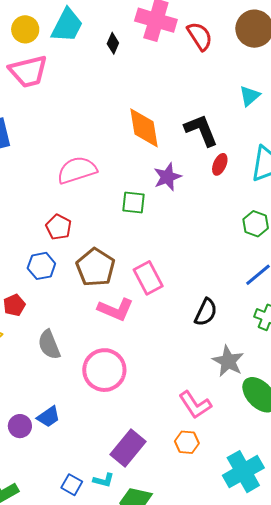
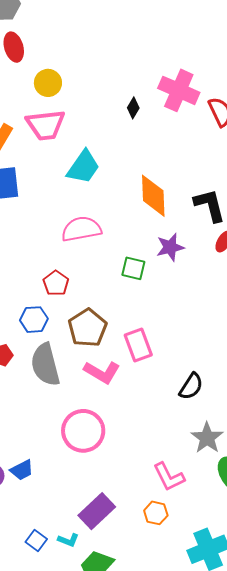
cyan trapezoid: (67, 25) -> (83, 167), moved
gray semicircle: (49, 345) -> (45, 365), moved, size x1.4

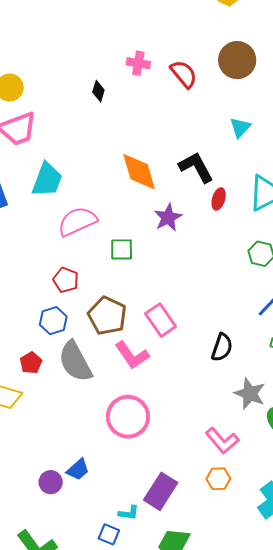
pink cross: (179, 90) -> (138, 63), size x0.6
cyan trapezoid: (83, 167) -> (47, 180), moved
green square: (133, 268) -> (122, 249), moved
pink L-shape: (102, 372) -> (132, 355), turned 39
cyan L-shape: (68, 540) -> (129, 513), moved

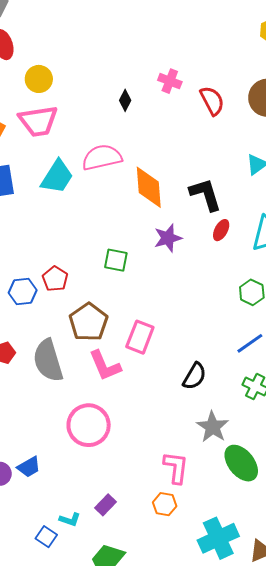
pink semicircle: (77, 221) -> (102, 157), moved
pink rectangle: (161, 320) -> (140, 337), turned 44
blue hexagon: (53, 321) -> (23, 292), moved
pink L-shape: (222, 441) -> (176, 468), turned -144
purple rectangle: (161, 491) -> (106, 505), size x0.6

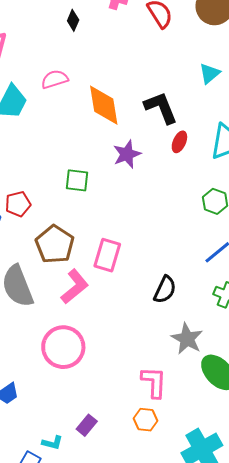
pink semicircle: (102, 157) -> (55, 79), size x0.7
red pentagon: (55, 279) -> (18, 204), turned 30
pink L-shape: (105, 366) -> (75, 287), turned -102

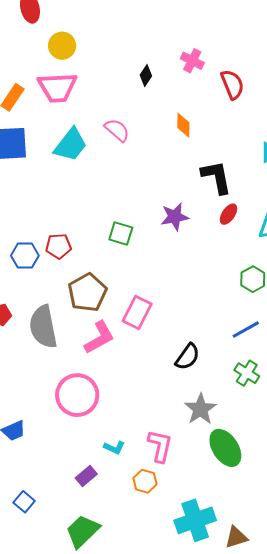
pink semicircle: (55, 79) -> (117, 130), turned 48
orange diamond: (104, 105) -> (183, 125), moved, size x0.6
cyan L-shape: (52, 443) -> (114, 448), moved

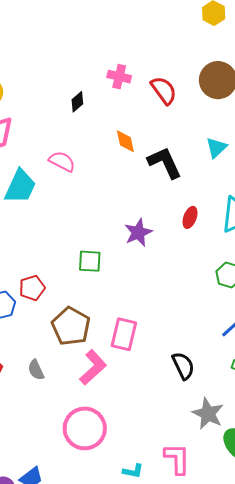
black diamond: (146, 75) -> (77, 102), turned 30
black L-shape: (216, 177) -> (165, 163), moved
gray semicircle: (43, 327) -> (36, 370), size x0.5
black semicircle: (187, 357) -> (183, 366), turned -48

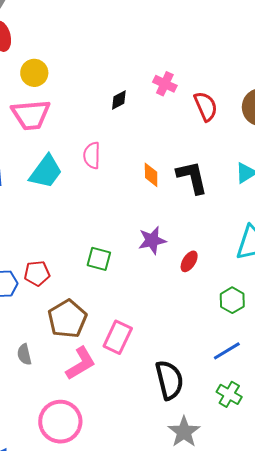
orange diamond: (125, 141) -> (151, 175), moved
pink semicircle: (62, 161) -> (92, 155), turned -128
red ellipse: (190, 217) -> (189, 261), moved
black semicircle: (183, 366) -> (169, 380), size x1.4

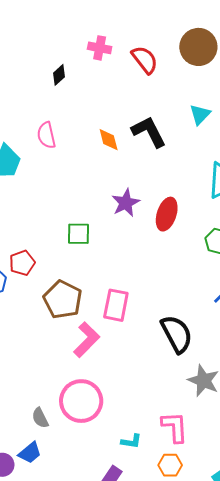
red ellipse: (189, 261) -> (167, 214), size x1.5
gray semicircle: (24, 354) -> (40, 418), moved

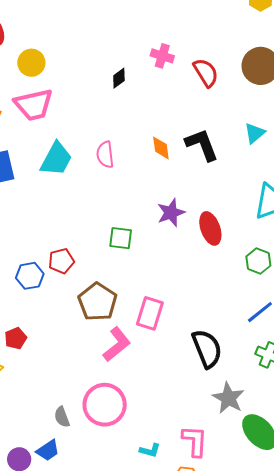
pink semicircle: (46, 135) -> (105, 155), moved
red ellipse: (167, 214) -> (210, 228), turned -44

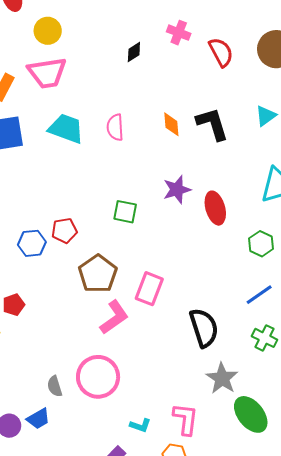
cyan trapezoid: (56, 159) -> (66, 128), turned -102

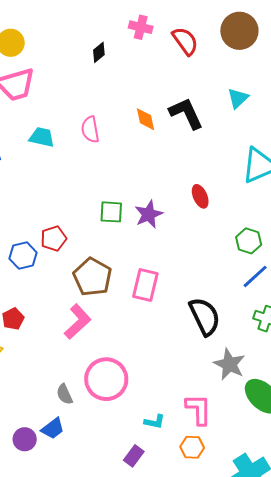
cyan trapezoid: (66, 128) -> (42, 137), size x0.7
purple star: (177, 190) -> (149, 214), moved
red ellipse: (215, 208) -> (200, 196), size x0.7
green hexagon: (261, 244) -> (249, 241), moved
pink L-shape: (114, 317) -> (78, 322), moved

